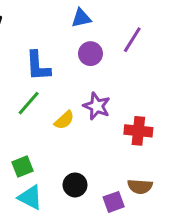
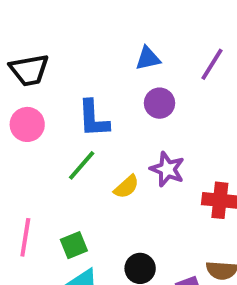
purple line: (132, 40) -> (212, 64), moved

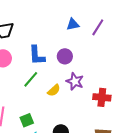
blue triangle: (148, 58) -> (73, 24), moved
purple circle: (160, 103) -> (65, 56), moved

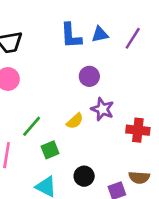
blue L-shape: (37, 55) -> (71, 36), moved
green line: (31, 79) -> (32, 126), moved
green square: (27, 120) -> (50, 150), moved

